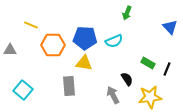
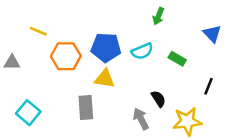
green rectangle: (148, 63) -> (177, 59), moved

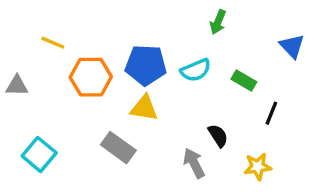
black line: (209, 86) -> (271, 113), moved
gray rectangle: (86, 108) -> (118, 148), turned -50
yellow star: (187, 121) -> (258, 167), size x0.7

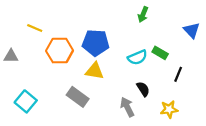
cyan semicircle: (196, 70) -> (137, 57), moved

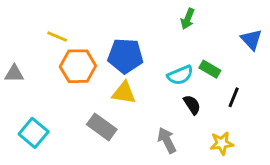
yellow line: (35, 28) -> (57, 37), moved
black semicircle: (143, 89) -> (192, 105), moved

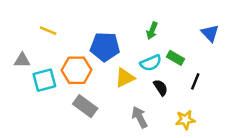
green arrow: (188, 19) -> (152, 31), moved
orange hexagon: (78, 66) -> (77, 70), moved
gray triangle: (14, 74) -> (22, 60), moved
yellow triangle: (124, 93) -> (125, 78), moved, turned -35
cyan square: (34, 133) -> (44, 80), moved, turned 35

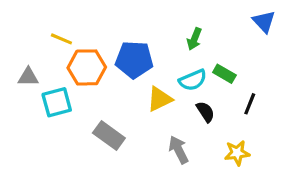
blue triangle: (210, 33) -> (264, 22), moved
orange hexagon: (77, 70) -> (87, 67), moved

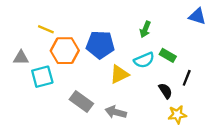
blue triangle: (264, 22) -> (197, 16), turned -30
black semicircle: (205, 112) -> (165, 91), moved
gray arrow: (179, 150) -> (116, 112), moved, turned -48

